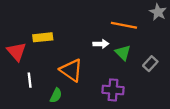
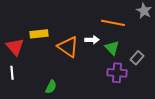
orange triangle: (71, 70) -> (68, 47), moved
white line: (30, 80) -> (12, 73), moved
purple cross: (113, 90) -> (117, 73), moved

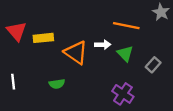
red triangle: (15, 47) -> (17, 31), moved
purple cross: (117, 73) -> (123, 94), moved, turned 30
green semicircle: (51, 87) -> (57, 84), moved, turned 56

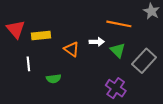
orange triangle: (76, 52) -> (72, 49), size x0.7
gray rectangle: (153, 65) -> (144, 61), size x1.6
white line: (13, 82) -> (28, 64), moved

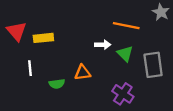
orange triangle: (72, 49) -> (83, 73), moved, turned -42
gray rectangle: (144, 61) -> (153, 65), turned -50

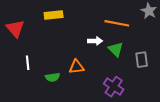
yellow rectangle: (43, 38) -> (54, 15), moved
gray rectangle: (153, 65) -> (142, 60), size x0.7

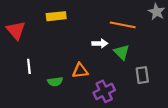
gray rectangle: (142, 60) -> (142, 75), moved
purple cross: (114, 87) -> (104, 91), moved, turned 30

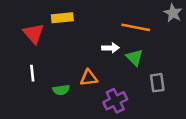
red triangle: (16, 30) -> (34, 33), moved

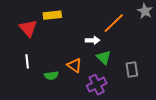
orange line: (136, 27) -> (114, 23), turned -55
green triangle: (134, 57) -> (104, 57), moved
orange triangle: (89, 78) -> (74, 65), turned 42

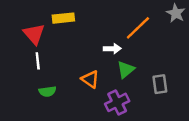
green triangle: (104, 57) -> (126, 69), turned 35
white line: (27, 61) -> (38, 61), moved
green semicircle: (51, 75) -> (47, 91), moved

